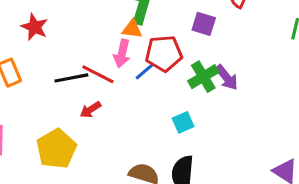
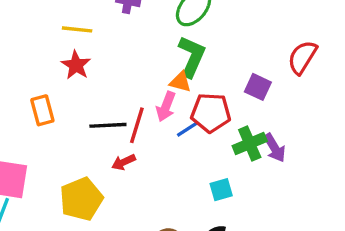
red line: (98, 74) -> (137, 125), turned 72

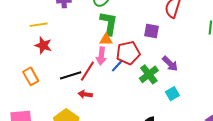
red line: (137, 125) -> (87, 71), turned 30
green cross: (250, 143) -> (149, 74), moved
red arrow: (124, 162) -> (85, 94), turned 48
cyan square: (221, 190) -> (172, 94), moved

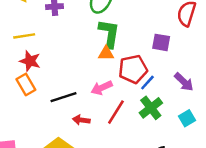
pink arrow: (101, 56) -> (102, 88), moved, turned 60
blue line: (117, 66) -> (147, 83), moved
red line: (87, 71) -> (116, 112), moved
green cross: (149, 74) -> (151, 108), moved
orange rectangle: (31, 76) -> (26, 85), moved

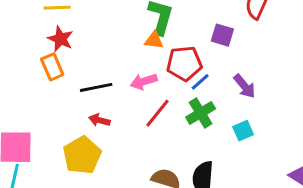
red arrow: (81, 120) -> (99, 120), moved

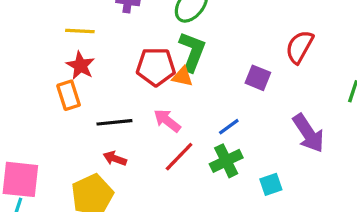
red pentagon: (184, 64) -> (156, 67), moved
pink arrow: (144, 82) -> (167, 121), turned 50
purple arrow: (244, 86) -> (308, 133), moved, size x1.4

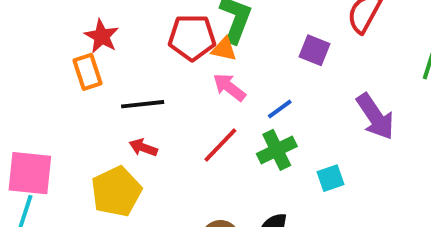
pink arrow: (167, 121) -> (229, 87), moved

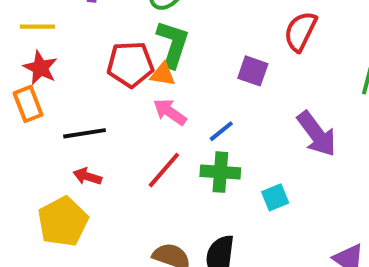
green cross: (277, 150) -> (220, 172), turned 33

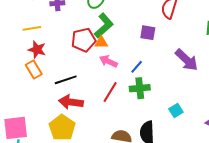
green L-shape: (173, 44) -> (104, 26), turned 40
red arrow: (87, 176) -> (71, 102), size x1.6
cyan square: (275, 197) -> (176, 110), moved

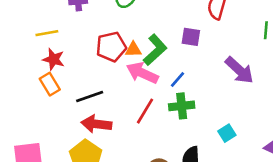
green L-shape: (104, 26) -> (155, 50), moved
pink arrow: (108, 61) -> (142, 73), size x1.4

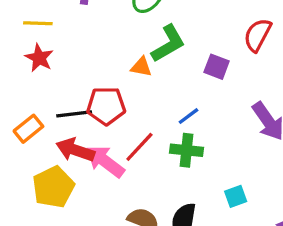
red pentagon: (111, 47) -> (106, 106), moved
green L-shape: (155, 50) -> (168, 44), moved
pink arrow: (142, 73) -> (105, 161), moved
orange rectangle: (50, 84) -> (28, 129), moved, turned 70

